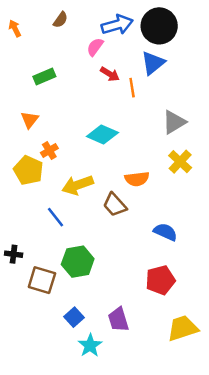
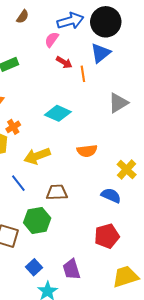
yellow cross: (180, 162) -> (127, 169), moved
brown trapezoid: (115, 205) -> (57, 192), moved, turned 130

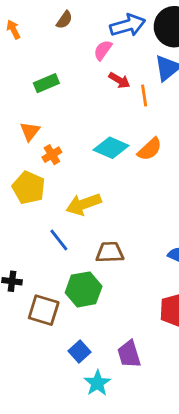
orange cross: (13, 127) -> (52, 155), moved
orange semicircle: (87, 151) -> (150, 149), moved, turned -36

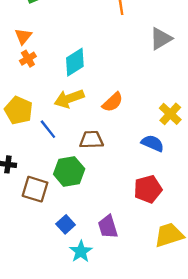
cyan diamond: (111, 148) -> (75, 62), moved, turned -56
orange semicircle: (150, 149) -> (113, 102), moved
orange cross: (52, 155) -> (28, 59), moved
yellow pentagon: (29, 188) -> (19, 110), moved

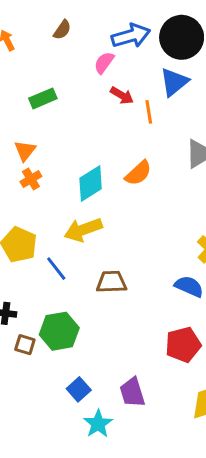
orange semicircle: (113, 102) -> (138, 173), moved
green hexagon: (69, 171) -> (59, 331), moved
brown square: (35, 189) -> (25, 345), moved, size x0.6

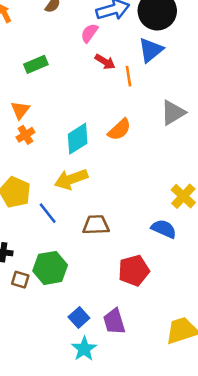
red pentagon: (183, 345) -> (134, 271), moved
blue square: (79, 389) -> (79, 318), moved

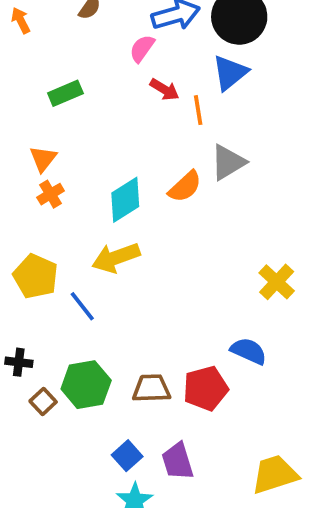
gray triangle: (173, 113) -> (228, 162), moved
brown trapezoid: (96, 225) -> (151, 388), moved
blue semicircle: (164, 229) -> (249, 351), moved
brown square: (20, 280) -> (43, 401), turned 30

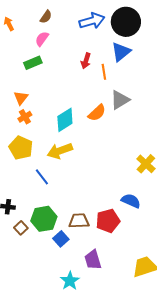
pink semicircle: (142, 48) -> (42, 39), moved
red arrow: (164, 89) -> (86, 61), turned 77
yellow pentagon: (36, 276) -> (21, 148), moved
blue square: (127, 456) -> (61, 239), moved

